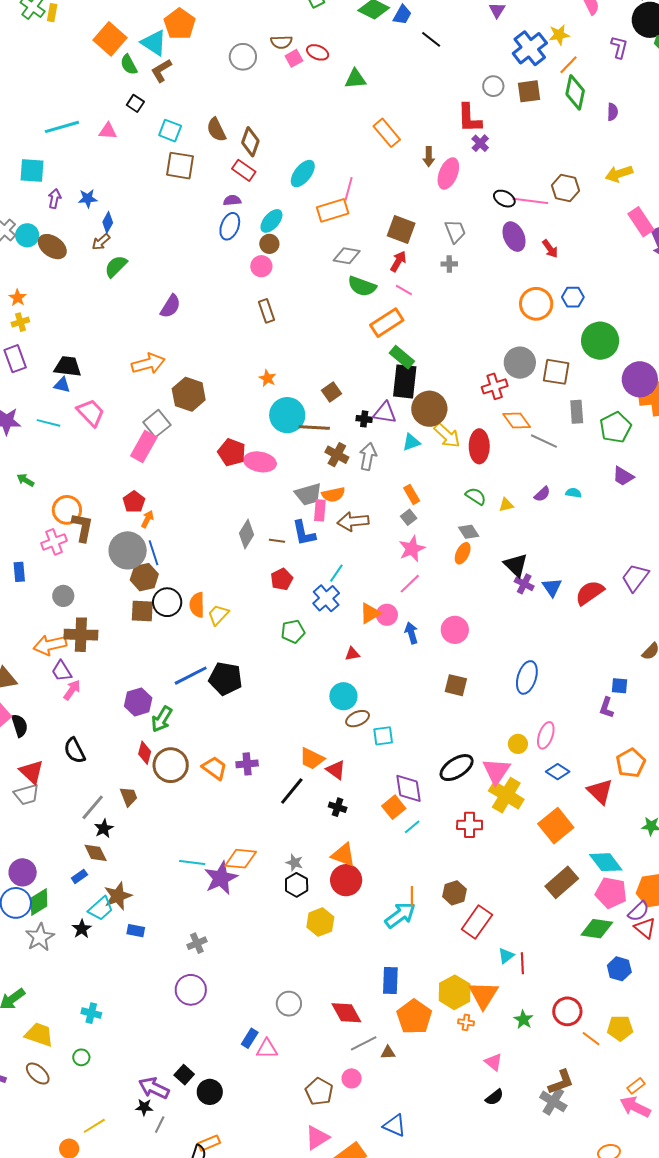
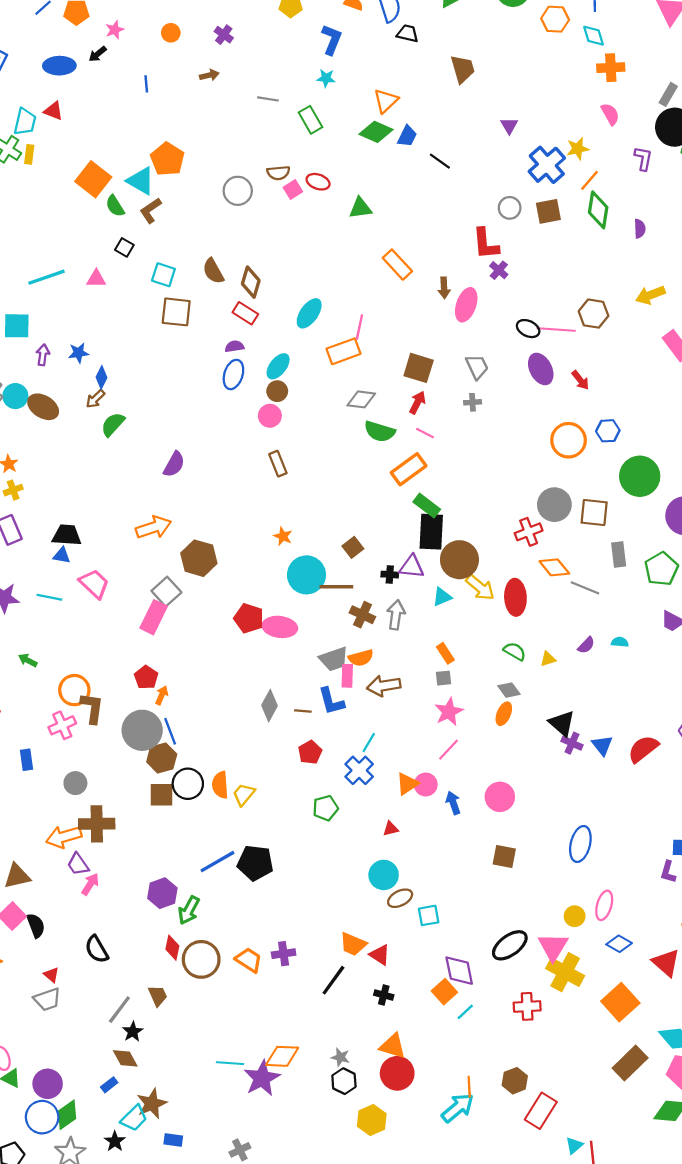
gray square: (409, 517) -> (443, 678), turned 35
red triangle: (32, 772) -> (51, 975), size x0.6

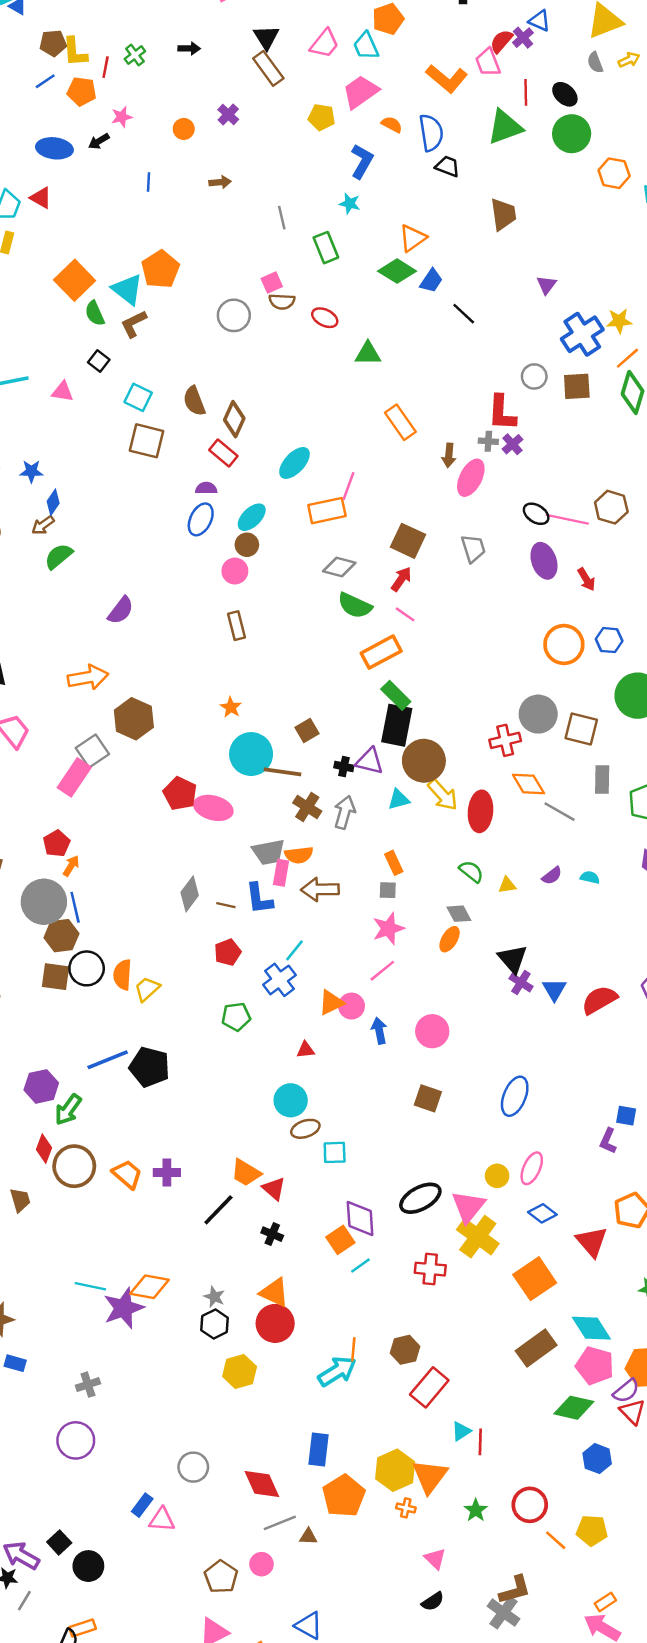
purple cross: (224, 35) -> (228, 114), moved
gray line: (268, 99) -> (282, 218), turned 60
pink square: (293, 189) -> (272, 283), moved
gray cross: (473, 402) -> (488, 441), moved

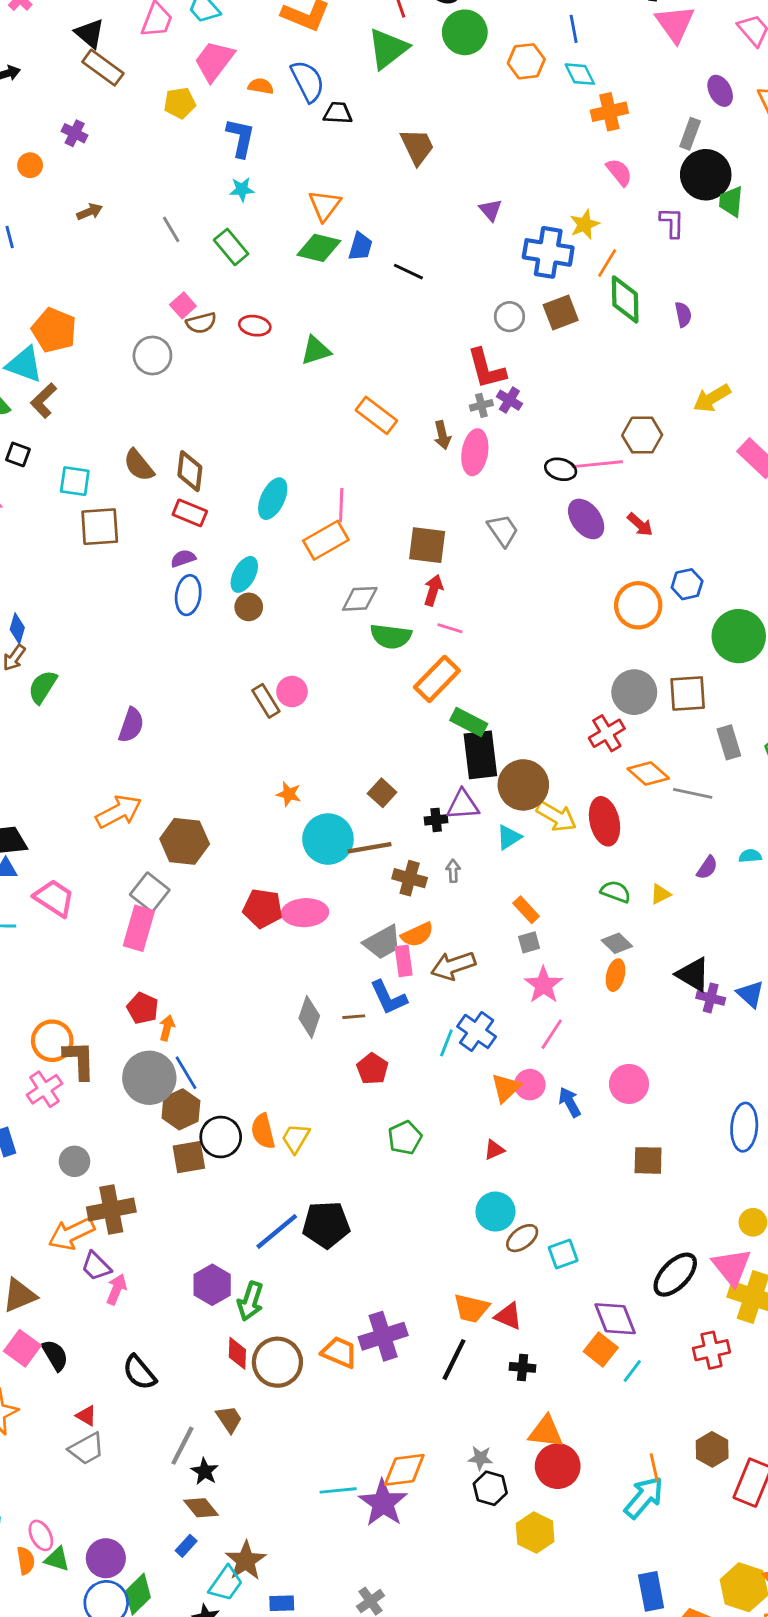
blue cross: (582, 334) -> (548, 252), turned -30
pink circle: (235, 571) -> (292, 692), moved
gray arrow: (345, 812) -> (453, 871), size x0.6
blue cross: (280, 980) -> (477, 1031), moved
purple cross: (167, 1173) -> (383, 1336), size x1.5

